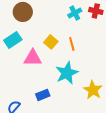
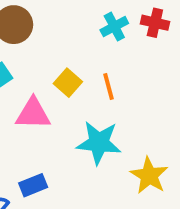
cyan star: (67, 73) -> (99, 143), turned 30
blue rectangle: (43, 95) -> (33, 185), moved

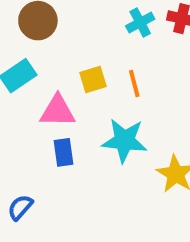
yellow square: (68, 83) -> (93, 80), turned 32
blue rectangle: (33, 185) -> (63, 152), moved, turned -76

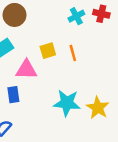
cyan star: (124, 141) -> (67, 103), moved
blue rectangle: (63, 152) -> (13, 95), moved

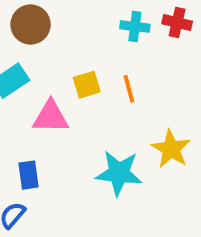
cyan cross: (76, 16) -> (135, 26), turned 35
blue rectangle: (13, 95) -> (29, 175), moved
yellow star: (98, 108) -> (171, 149), moved

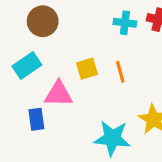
blue rectangle: (29, 175) -> (36, 119), moved

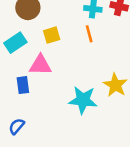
yellow square: (87, 69) -> (52, 35), moved
orange line: (120, 72) -> (89, 34), moved

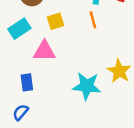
blue rectangle: (23, 85) -> (27, 82), moved

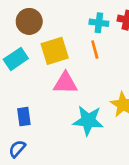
yellow square: (56, 21) -> (55, 51), size x1.5
pink triangle: (44, 51) -> (65, 83), moved

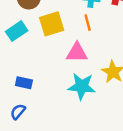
pink triangle: (65, 83) -> (77, 53), moved
blue rectangle: (24, 117) -> (24, 83), turned -70

